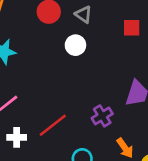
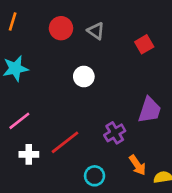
red square: (132, 28) -> (144, 44), turned -30
white circle: (75, 45) -> (84, 77), moved

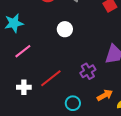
pink line: (19, 121) -> (23, 51), moved
orange arrow: (138, 165) -> (105, 95), turned -84

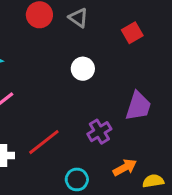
white circle: (65, 29) -> (83, 69), moved

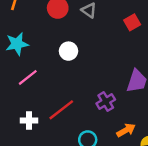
white circle: (83, 69) -> (68, 51), moved

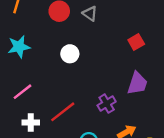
red square: (132, 22) -> (136, 42), moved
pink line: (28, 77) -> (22, 92), moved

